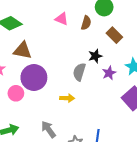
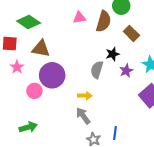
pink triangle: (62, 19) -> (79, 18), turned -32
brown semicircle: (86, 23) -> (104, 21), size x1.5
gray arrow: (49, 129) -> (83, 116), moved

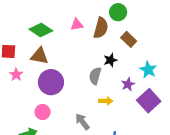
green diamond: (29, 22) -> (41, 30), moved
purple star: (126, 71) -> (128, 84), moved
pink circle: (34, 91) -> (43, 112), moved
yellow arrow: (85, 96) -> (106, 101), moved

